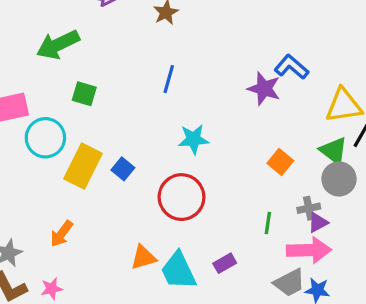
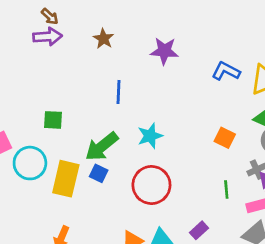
green arrow: (58, 45) -> (102, 147), moved
blue L-shape: (291, 67) -> (226, 71), moved
purple star: (264, 89) -> (164, 51), moved

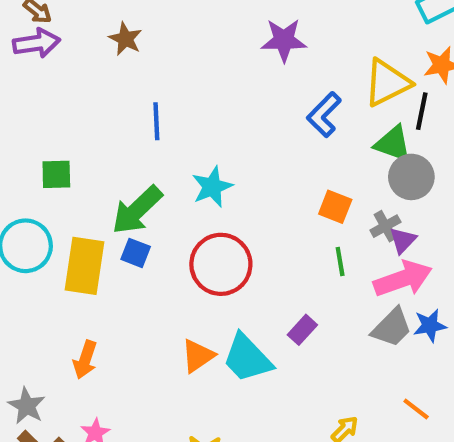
purple star: (164, 51) -> (284, 40), moved
blue L-shape: (226, 71) -> (324, 115), moved, turned -68
orange square: (225, 138) -> (335, 207), moved

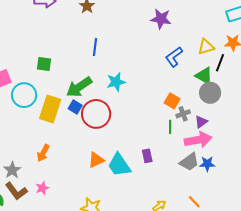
yellow triangle: (387, 83) -> (206, 47), size x0.7
gray cross: (385, 226) -> (183, 114), moved
red circle: (221, 264) -> (96, 114), moved
purple rectangle: (302, 330) -> (147, 156), turned -64

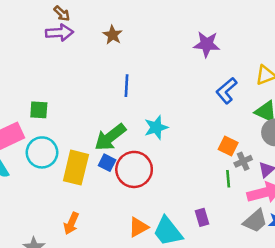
green square: (44, 64) -> (39, 110), moved

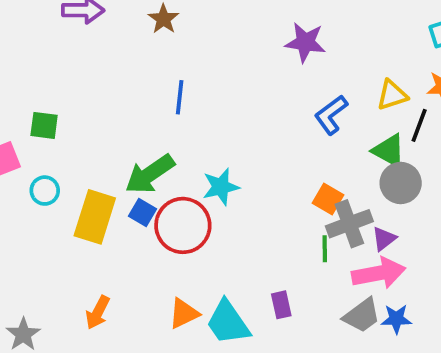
cyan star: (156, 127) -> (221, 187), moved
cyan circle: (42, 152) -> (45, 191), size x0.6
gray cross: (243, 161) -> (349, 224), size x1.6
orange arrow: (71, 223) -> (98, 312), moved

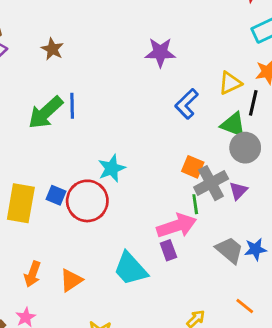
green arrow: (150, 174) -> (46, 113), moved
pink arrow: (379, 273) -> (177, 226), moved
orange triangle: (184, 313) -> (71, 280), moved
gray trapezoid: (362, 315) -> (229, 250), turned -96

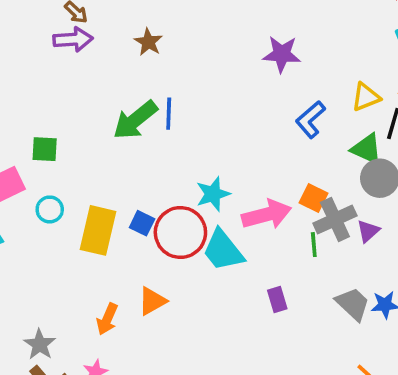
pink arrow: (177, 226) -> (267, 215), moved
cyan trapezoid: (130, 269) -> (223, 250), moved
orange triangle: (71, 280) -> (152, 301), moved

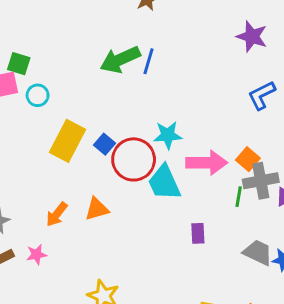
green square: (45, 149) -> (19, 64), moved
cyan circle: (50, 209) -> (38, 95), moved
gray trapezoid: (353, 304) -> (258, 252), turned -32

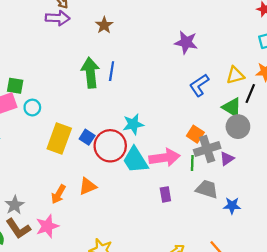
green arrow: (120, 60) -> (90, 73), turned 116
pink arrow: (207, 163) -> (164, 158), moved
gray trapezoid: (258, 252) -> (207, 189), moved
pink star: (36, 254) -> (47, 226), size x1.5

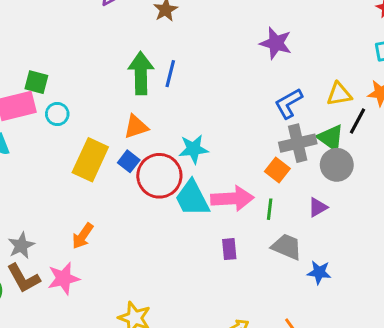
gray cross: (207, 149) -> (298, 143), moved
orange triangle: (88, 186) -> (136, 127), moved

